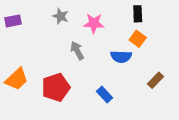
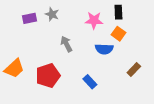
purple rectangle: (13, 21) -> (30, 18), moved
pink star: (94, 23) -> (94, 20), moved

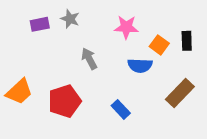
black rectangle: (118, 12) -> (187, 41), moved
brown rectangle: (134, 69) -> (180, 93), size x1.5

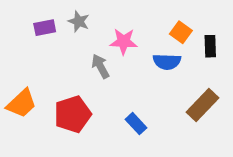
pink star: (126, 27) -> (124, 42), moved
orange square: (159, 45) -> (181, 32), moved
blue semicircle: (140, 66) -> (167, 62), moved

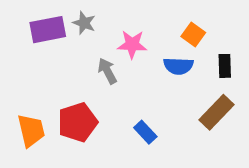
purple rectangle: (45, 28) -> (48, 30), size x1.5
black rectangle: (210, 46) -> (225, 66), moved
orange trapezoid: (22, 103) -> (31, 130), moved, turned -60

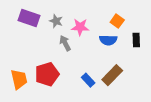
gray star: (84, 23) -> (56, 21), moved
purple rectangle: (48, 30) -> (29, 18), turned 30
brown rectangle: (216, 112) -> (112, 75), moved

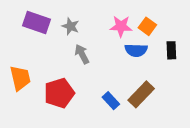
pink star: (80, 27) -> (121, 26), moved
orange trapezoid: (19, 79) -> (20, 78), moved

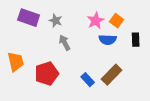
pink star: (121, 26) -> (96, 21), turned -30

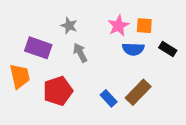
purple rectangle: (29, 18) -> (38, 48), moved
orange square: (117, 21) -> (144, 26), turned -32
black rectangle: (136, 40) -> (168, 49), turned -56

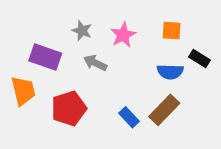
pink star: (118, 26) -> (123, 35), moved
blue semicircle: (133, 49) -> (170, 72), moved
gray arrow: (80, 53) -> (95, 63), turned -36

